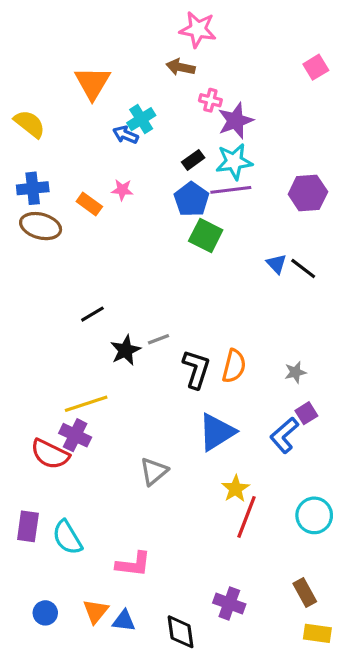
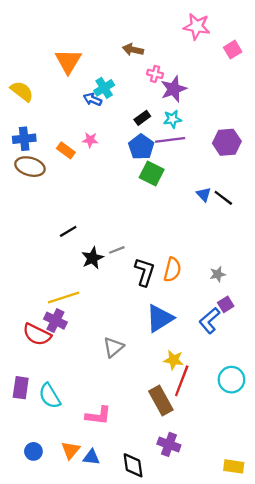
pink star: (198, 29) -> (197, 26), moved
cyan star: (234, 162) -> (172, 119), size x0.7
yellow star: (236, 489) -> (174, 360), turned -30
brown rectangle: (305, 592) -> (161, 400), moved, size x1.4

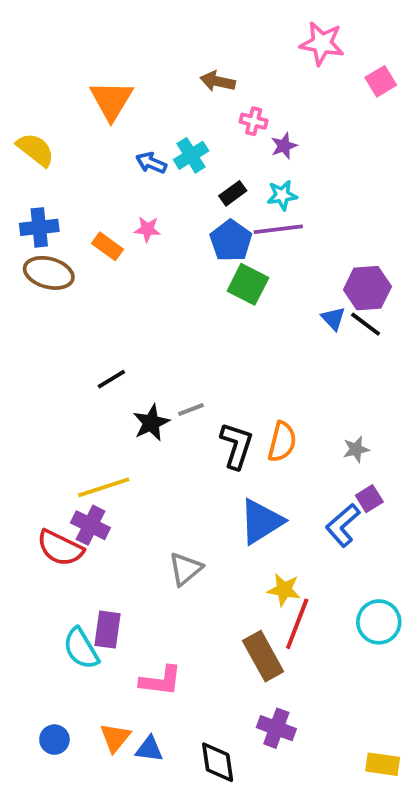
cyan cross: (104, 88) -> (191, 155), moved
purple star: (174, 89) -> (284, 146), size x0.6
purple hexagon: (227, 142) -> (367, 288), moved
purple rectangle: (21, 388) -> (108, 630), moved

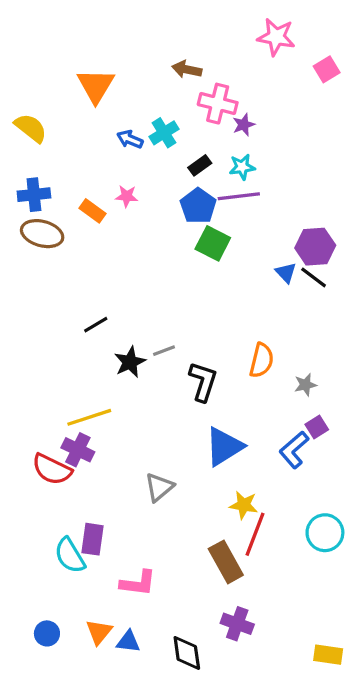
pink cross: (254, 121) -> (218, 104), size x1.6
orange semicircle: (282, 442) -> (262, 360), moved

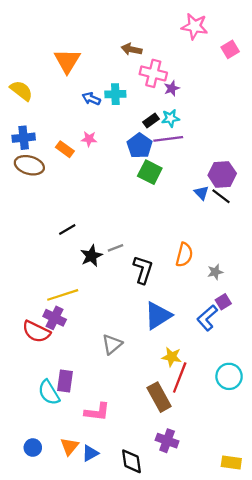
cyan cross: (164, 133) -> (115, 94), turned 30
black rectangle: (200, 165) -> (151, 120), moved
blue triangle: (128, 642) -> (90, 453), turned -36

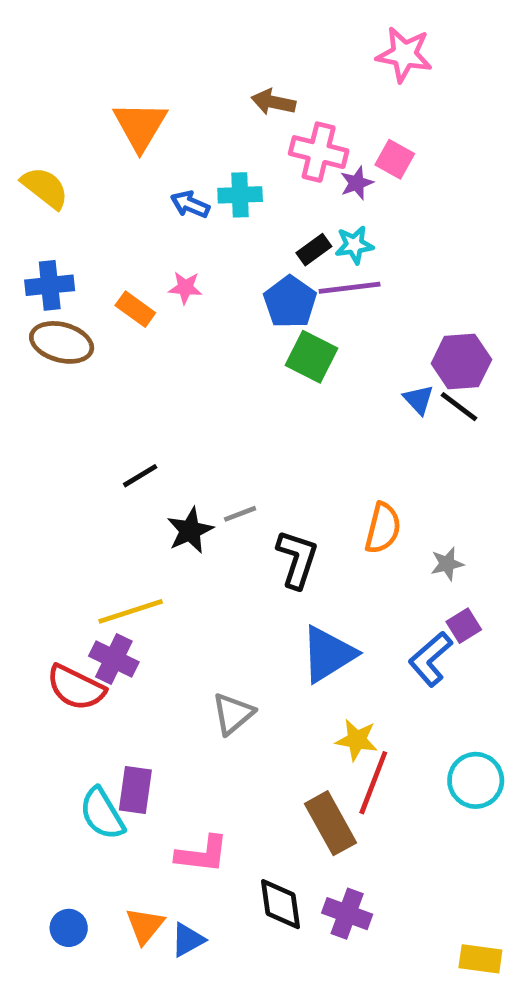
pink square: (230, 49) -> (395, 159), moved, turned -30
black diamond: (131, 461) -> (281, 904), moved

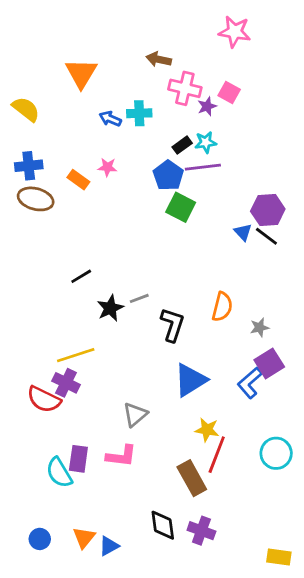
purple square: (464, 626) -> (269, 363), size x1.5
pink L-shape: (202, 854) -> (121, 456), moved

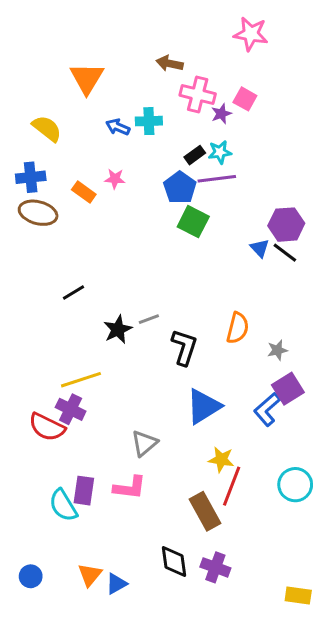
yellow semicircle: (26, 109) -> (47, 128), moved
black line: (81, 276) -> (74, 293), moved
blue circle: (40, 539) -> (31, 576), moved

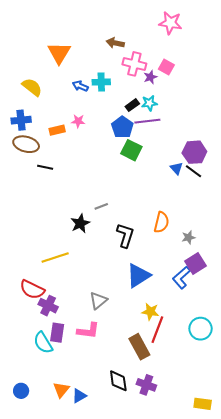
orange rectangle: (84, 192) -> (57, 130), turned -49
black line: (74, 293) -> (45, 167), moved, turned 42
gray line: (149, 319) -> (101, 206), moved
purple cross: (71, 409) -> (48, 306), moved

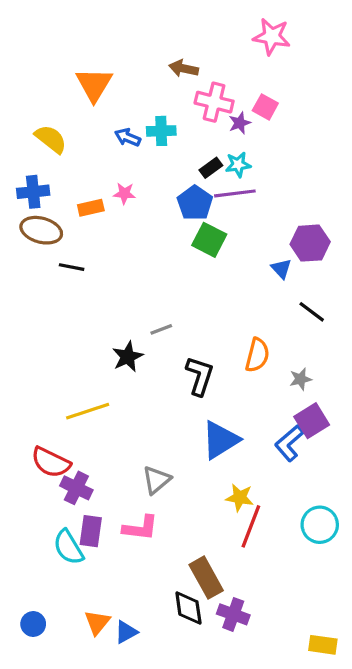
black line: (193, 171) -> (312, 312), moved
brown rectangle: (139, 347) -> (206, 578), moved

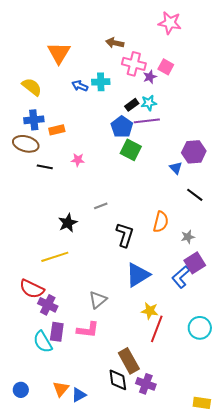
blue cross: (33, 192) -> (34, 120), moved
pink star: (124, 193) -> (78, 160), moved
black star: (128, 357) -> (68, 223), moved

